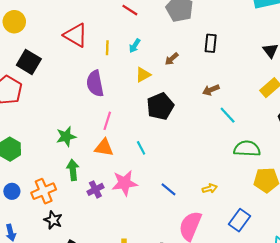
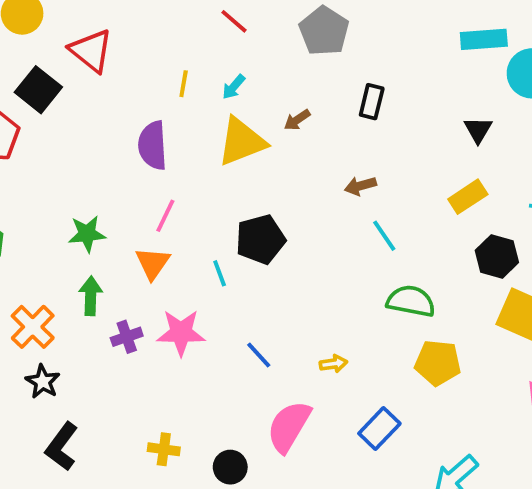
red triangle: (76, 35) -> (91, 51), moved
yellow triangle: (143, 75) -> (242, 141), size x1.8
black pentagon: (160, 106) -> (260, 239), moved
orange triangle: (104, 147) -> (153, 263), turned 48
orange cross: (44, 191) -> (33, 327), turned -30

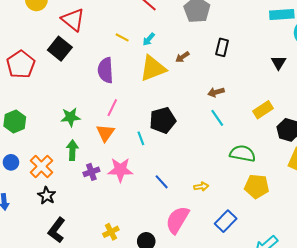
yellow line: (184, 84) -> (122, 37), turned -72
black square: (38, 90) -> (60, 49), moved
yellow rectangle: (468, 197) -> (263, 110), moved
cyan line: (384, 236) -> (217, 118), moved
yellow cross: (164, 449) -> (111, 232), turned -35

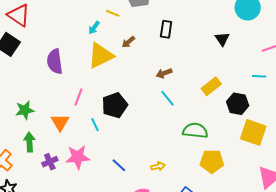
yellow line: (122, 37) -> (113, 13), moved
pink line: (112, 108) -> (78, 97), moved

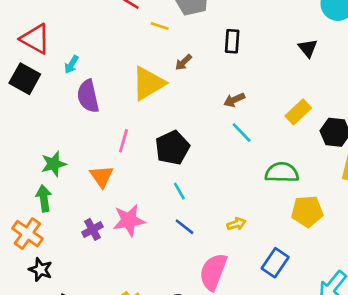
cyan arrow: (94, 28) -> (71, 65), moved
cyan line: (95, 125) -> (179, 191), moved
green arrow: (29, 142) -> (44, 198), moved

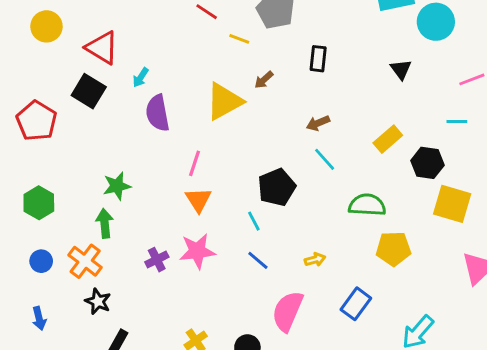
black pentagon: (172, 148) -> (277, 187), moved
orange triangle: (102, 176) -> (198, 200), moved

